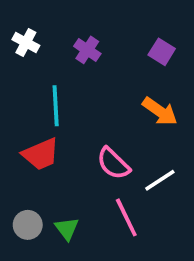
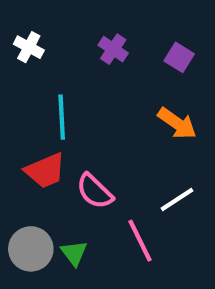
purple cross: (87, 50) -> (113, 49), moved
pink semicircle: (113, 163) -> (95, 191), moved
gray circle: (28, 225) -> (31, 249), size x1.4

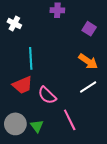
purple cross: (113, 49) -> (57, 10), moved, turned -32
white line: (177, 200) -> (88, 87), moved

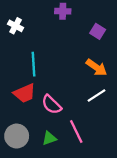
green triangle: (37, 126) -> (49, 138), moved, turned 48

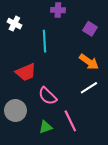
cyan line: (34, 64) -> (44, 41), moved
red trapezoid: (25, 93) -> (26, 72), moved
gray circle: (17, 136) -> (15, 110), moved

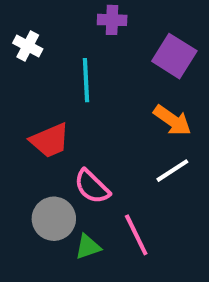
purple square: (90, 29) -> (174, 56), size x1.5
gray circle: (15, 110) -> (54, 219), moved

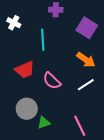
pink semicircle: (92, 187) -> (52, 81), moved
pink line: (136, 235) -> (80, 126), moved

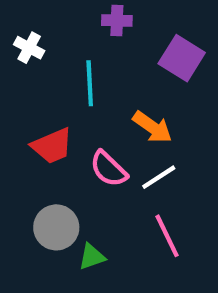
orange arrow: (86, 60) -> (152, 127), moved
white line: (86, 85) -> (159, 177), moved
pink line: (80, 126) -> (167, 236), moved

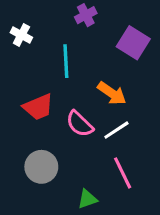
purple cross: (117, 20) -> (86, 15), turned -30
green triangle: (92, 257) -> (87, 199), moved

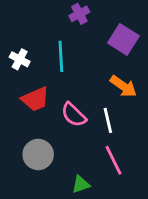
white cross: (21, 35) -> (20, 59), moved
orange arrow: (112, 93) -> (123, 86), moved
white line: (116, 130) -> (108, 120), turned -70

